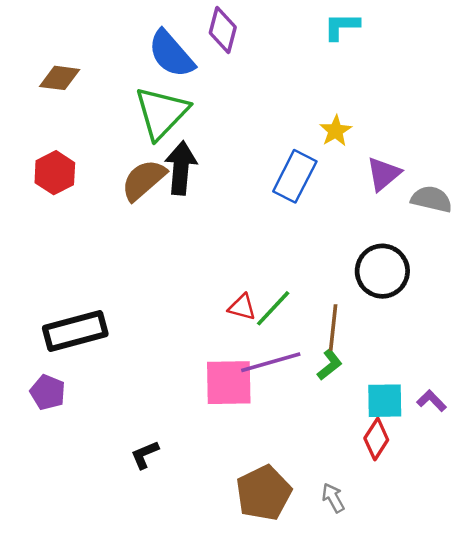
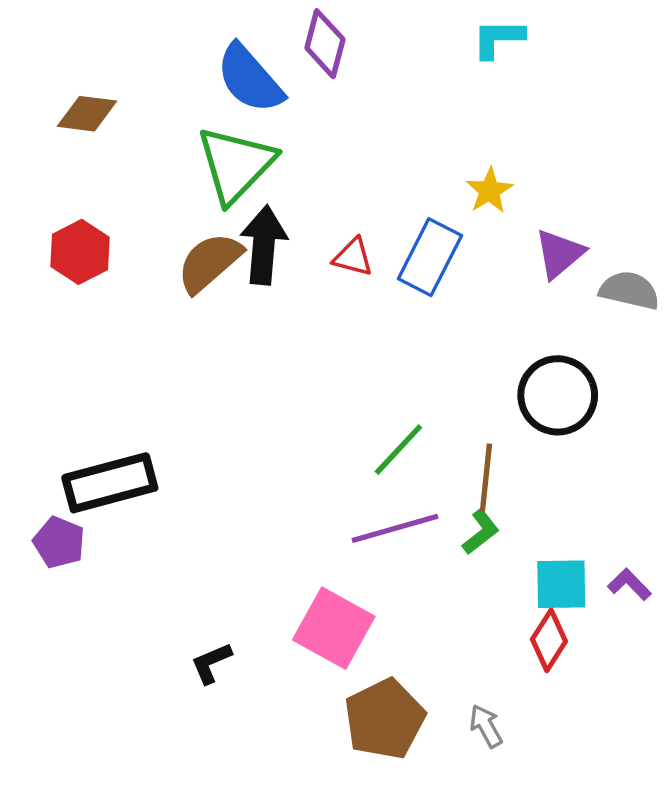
red triangle: (242, 307) -> (353, 257), moved
pink square: (229, 383) -> (334, 628), moved, turned 30
purple pentagon: (48, 392) -> (59, 542), moved

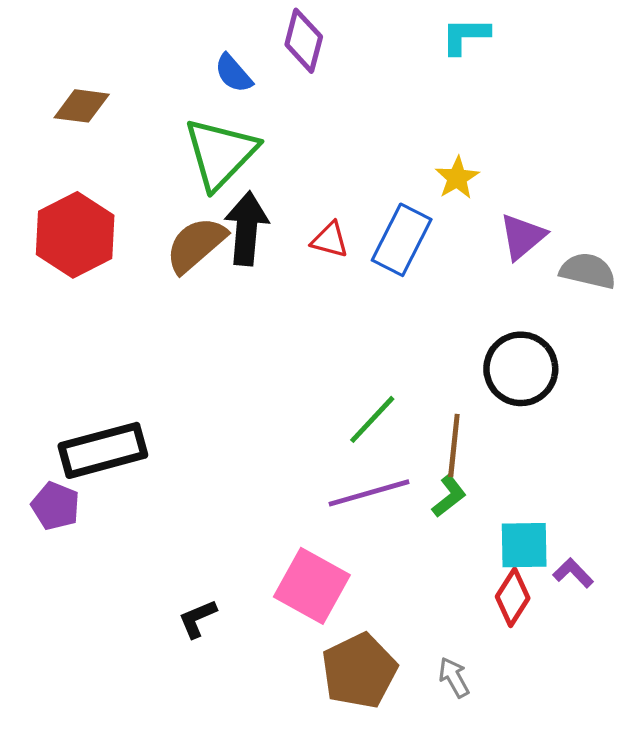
blue semicircle: (250, 79) -> (233, 73), size x0.6
red hexagon: (80, 252) -> (75, 235), size x1.4
purple L-shape: (629, 584) -> (573, 573), moved

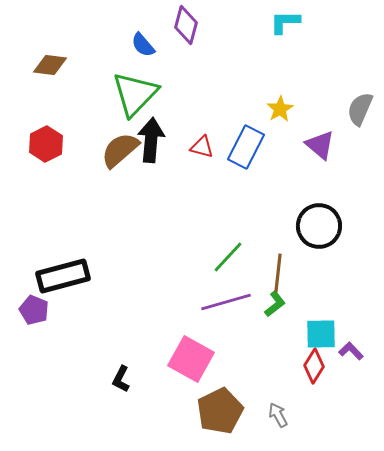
red hexagon: (75, 235) -> (46, 144), size x0.7
purple triangle: (522, 237) -> (320, 145), turned -40
gray semicircle: (588, 271) -> (360, 109), moved, turned -80
black L-shape: (198, 619) -> (121, 379), turned -40

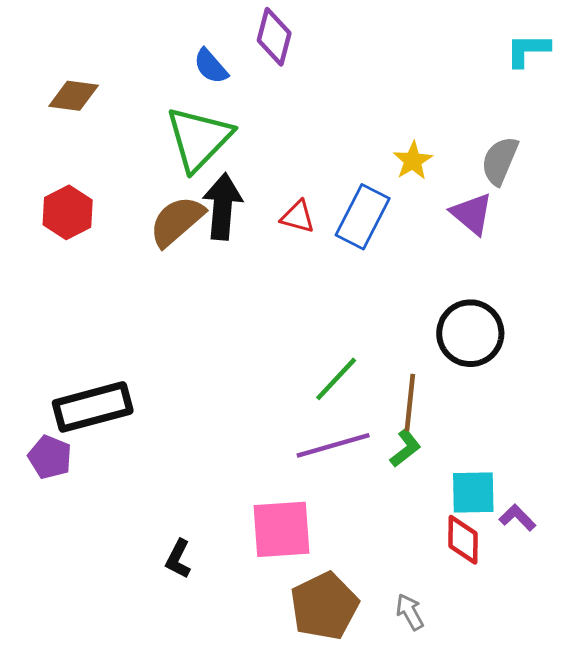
cyan L-shape: (285, 22) -> (528, 50), moved
gray semicircle: (360, 109) -> (500, 161), moved
pink square: (191, 359) -> (282, 529), turned -33
red diamond: (314, 366) -> (463, 540), turned -32

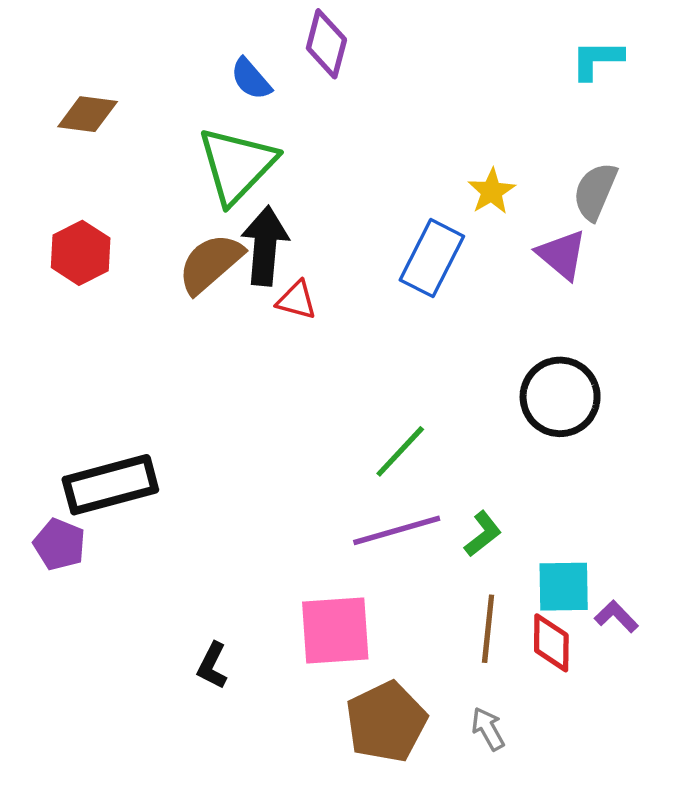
cyan L-shape: (528, 50) -> (597, 60), moved
red triangle: (298, 217) -> (297, 300), moved
brown line: (410, 403) -> (488, 629), moved

